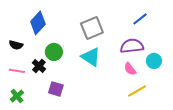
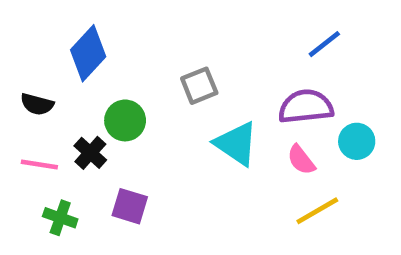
gray square: (92, 28) -> (199, 86), moved, size x0.7
cyan triangle: (91, 57) -> (236, 144), moved
green cross: (17, 96) -> (60, 218), moved, turned -32

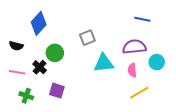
blue line: (324, 44) -> (142, 19), turned 49
cyan triangle: (236, 144) -> (104, 63), turned -40
pink semicircle: (301, 160) -> (132, 70), turned 32

